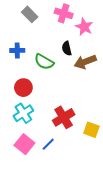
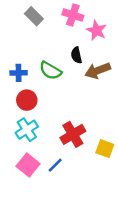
blue cross: (17, 50) -> (19, 73), moved

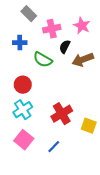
pink cross: (73, 15) -> (52, 29), moved, turned -30
black semicircle: (76, 55) -> (65, 47), turned 40
blue cross: (19, 73) -> (20, 43), moved
blue line: (55, 165) -> (54, 147), moved

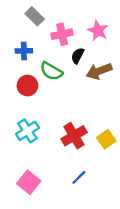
red circle: (23, 85) -> (27, 86), moved
yellow square: (89, 126) -> (106, 139), moved, turned 35
pink square: (24, 140) -> (29, 182), moved
blue line: (54, 147) -> (79, 177), moved

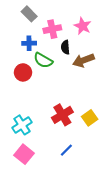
blue cross: (24, 51) -> (29, 43), moved
black semicircle: (78, 56) -> (65, 47), turned -32
cyan cross: (27, 131) -> (22, 125), moved

